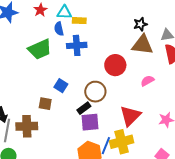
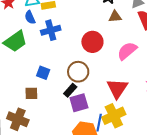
brown triangle: (142, 45) -> (115, 17), size x0.6
pink semicircle: (147, 81) -> (127, 51), size x1.5
brown cross: (27, 126) -> (18, 119), turned 35

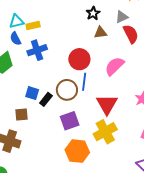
black rectangle: (70, 90) -> (46, 99), moved
blue line: (99, 123) -> (84, 82), moved

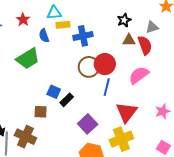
cyan triangle: (16, 21) -> (54, 13), moved
red semicircle: (131, 34) -> (145, 45), moved
blue cross: (37, 50) -> (83, 36), moved
brown circle: (67, 90) -> (89, 67), moved
purple square: (70, 121) -> (88, 124), turned -30

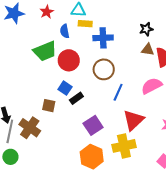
red circle: (105, 64) -> (69, 60), moved

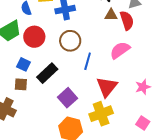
blue square: (65, 88) -> (23, 64), moved
black rectangle: (76, 98) -> (47, 73), size x1.5

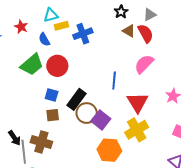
brown triangle: (111, 15) -> (129, 31), turned 40
brown circle: (70, 41) -> (87, 113), moved

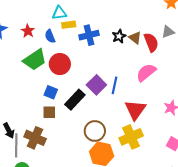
black star: (121, 12) -> (119, 36), moved
gray triangle: (150, 15) -> (168, 32), moved
red star: (21, 27) -> (28, 31), moved
brown circle: (87, 113) -> (95, 131), moved
purple square: (101, 120) -> (96, 85), moved

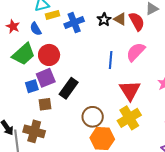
purple square: (96, 85) -> (46, 78), moved, turned 30
blue line: (114, 85) -> (111, 60), moved
blue square: (51, 92) -> (32, 86), moved, turned -32

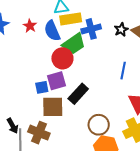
yellow rectangle: (53, 15) -> (71, 19), size x1.5
blue semicircle: (36, 29) -> (52, 31), size x1.5
green trapezoid: (24, 54) -> (74, 44), moved
brown square: (45, 104) -> (53, 107), size x1.6

